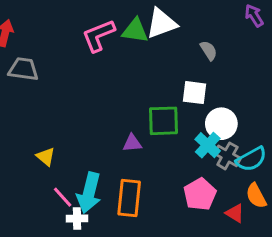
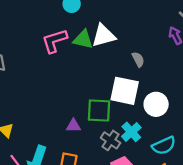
white square: (195, 93) -> (125, 91), size x1.5
white circle: (221, 124) -> (156, 104), moved
gray cross: (227, 156) -> (111, 140), moved

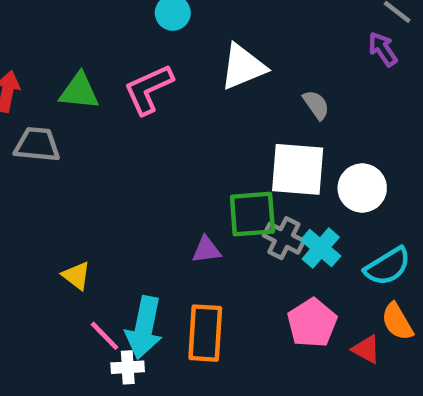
green triangle: (83, 39) -> (79, 91), moved
gray cross: (111, 140) -> (284, 238), moved

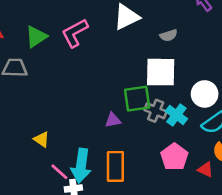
green triangle: (79, 91) -> (36, 37), turned -35
gray semicircle: (316, 105) -> (169, 35), turned 112
white circle: (362, 188) -> (205, 94), moved

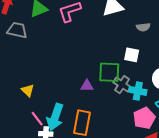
white square: (161, 72) -> (132, 55), size x0.6
cyan cross: (176, 115) -> (138, 91), turned -36
pink pentagon: (174, 157) -> (144, 118), moved

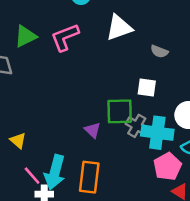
gray semicircle: (143, 27) -> (159, 51), turned 32
purple triangle: (87, 86) -> (93, 130), turned 48
cyan cross: (138, 91) -> (157, 133), size x1.4

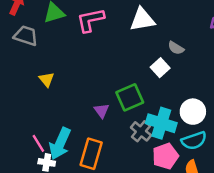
white square: (147, 87) -> (160, 68), moved, turned 30
green square: (120, 111) -> (130, 97), turned -32
gray cross: (137, 126) -> (141, 131), moved
yellow triangle: (18, 141) -> (47, 79), moved

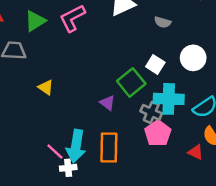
white square: (160, 68) -> (155, 64), moved
white circle: (193, 112) -> (193, 58), moved
pink pentagon: (165, 156) -> (158, 133), moved

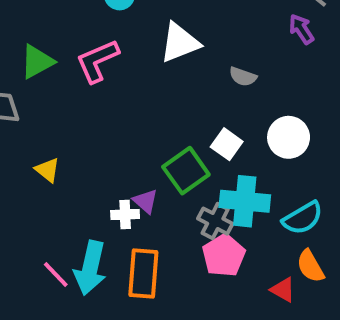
white cross: (68, 168) -> (125, 214), moved

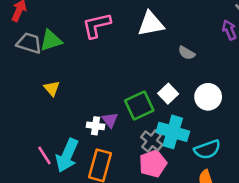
green triangle: (37, 62) -> (51, 40), moved

